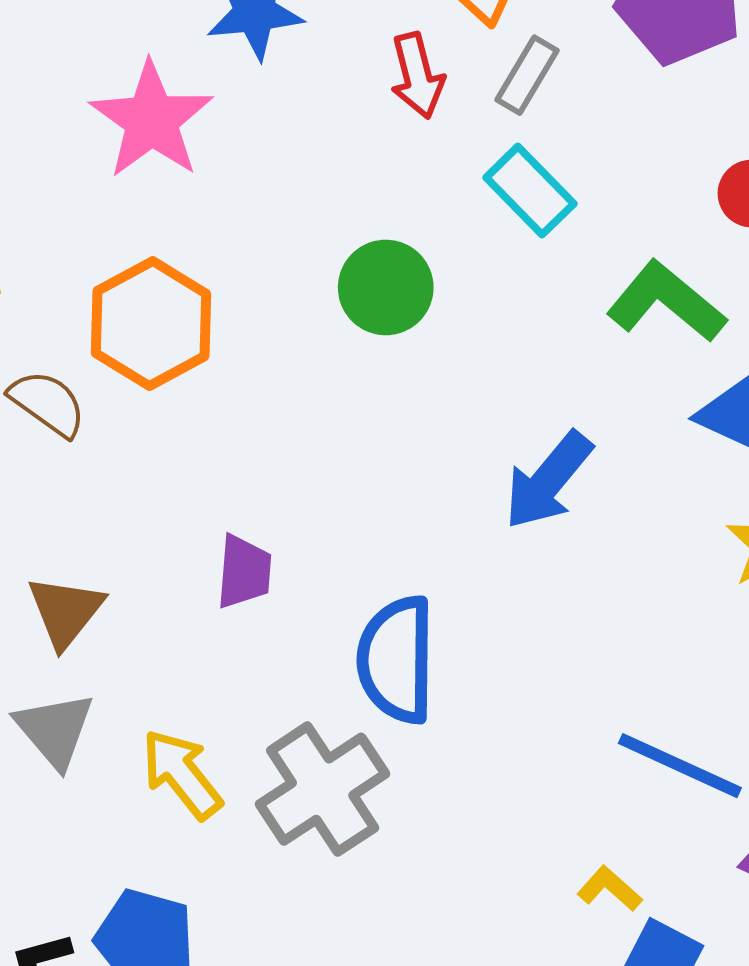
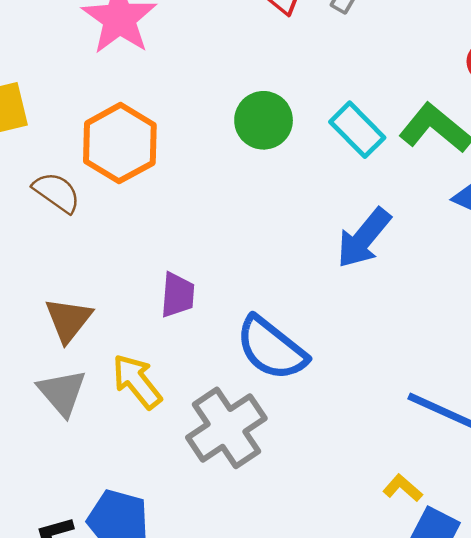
cyan rectangle: (530, 191) -> (357, 130), moved
blue semicircle: (396, 660) -> (271, 348), turned -52
yellow arrow: (182, 774) -> (137, 381), moved

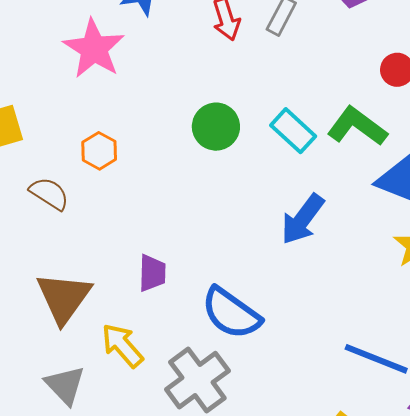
orange hexagon: (120, 143) -> (99, 151), size x0.6
brown triangle: (68, 320) -> (64, 298), size x1.4
gray triangle: (62, 392) -> (65, 385), moved

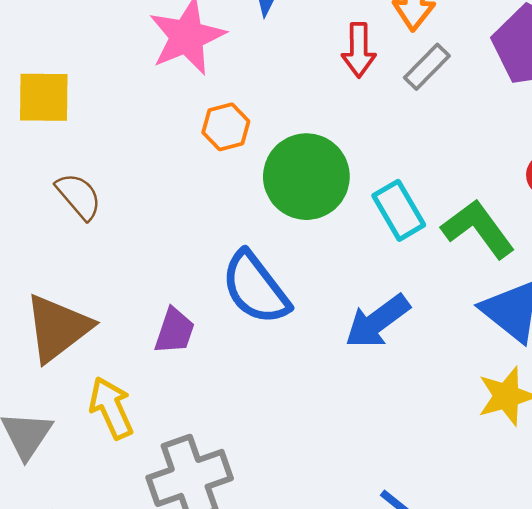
green circle: (216, 127) -> (306, 177), size x1.4
orange hexagon: (99, 151) -> (226, 127), moved
blue semicircle: (231, 313) -> (255, 288), moved

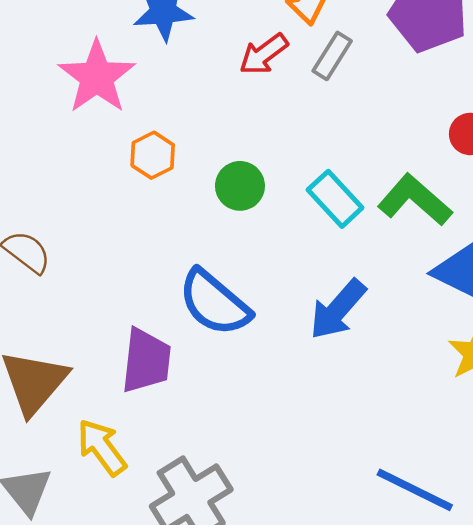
red arrow: (359, 50) -> (264, 54), turned 66
green circle: (306, 177) -> (240, 186), size x0.6
purple trapezoid: (175, 331) -> (146, 361), size x1.4

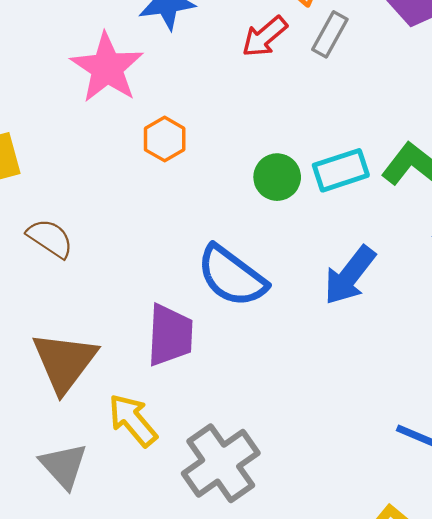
green circle: (240, 186) -> (277, 177), moved
cyan rectangle: (335, 199) -> (341, 170), turned -62

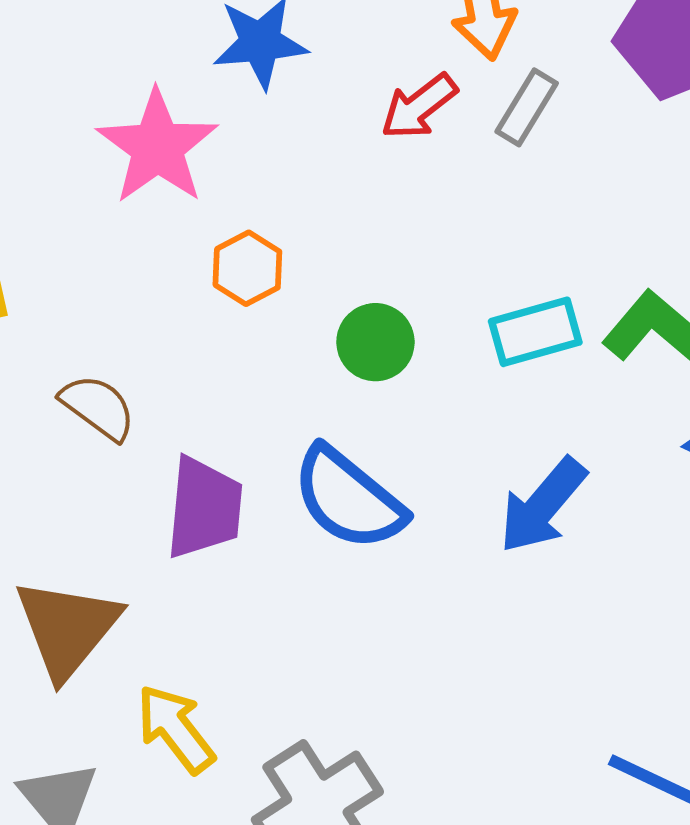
green circle: (277, 177) -> (375, 342), moved
brown semicircle: (50, 238) -> (98, 407), moved
purple trapezoid: (170, 335) -> (204, 508), moved

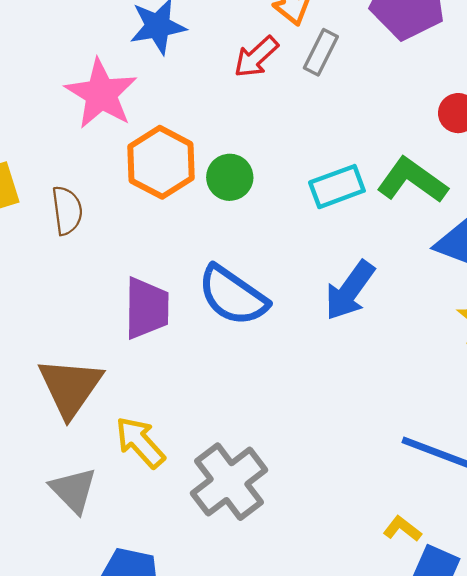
orange hexagon: (247, 268) -> (161, 162), size x1.6
green circle: (375, 342) -> (230, 177), moved
brown semicircle: (98, 407) -> (67, 211), moved, turned 51

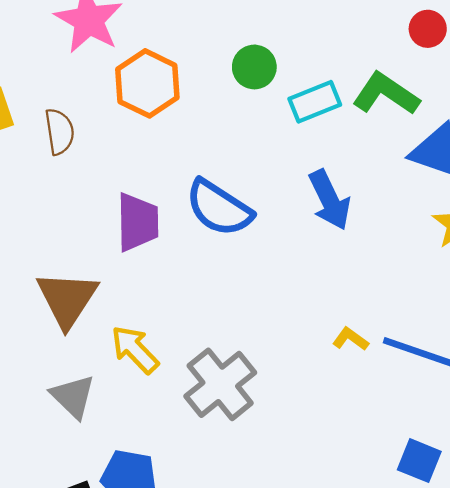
green circle: (230, 177) -> (254, 67), moved
blue arrow: (350, 290) -> (330, 200), turned -60
yellow L-shape: (402, 529) -> (350, 339), moved

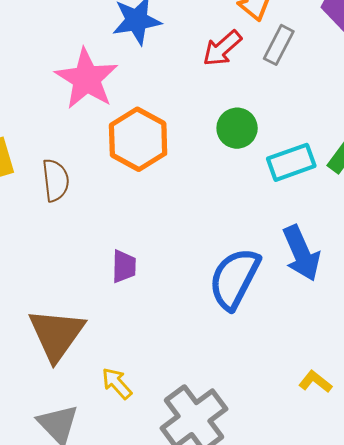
blue semicircle: (219, 208) -> (234, 279), moved, turned 82
purple trapezoid: (138, 222) -> (124, 266), size x0.6
yellow arrow: (135, 349) -> (117, 383), size x0.7

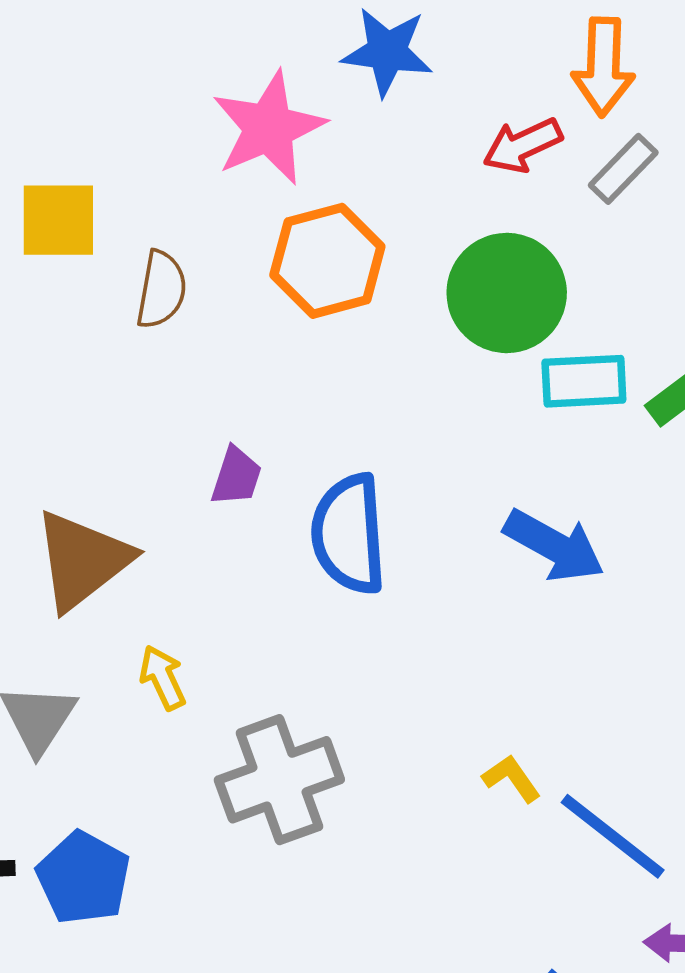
green circle: (237, 128) -> (507, 293), size x1.6
blue arrow: (301, 253) -> (554, 546), turned -54
blue semicircle: (234, 279) -> (349, 534), moved, turned -48

